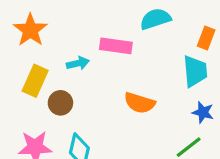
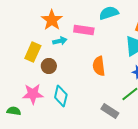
orange star: (30, 30) -> (52, 20), moved
orange semicircle: (140, 103) -> (99, 66), turned 66

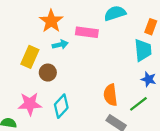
orange semicircle: (99, 66) -> (110, 95), moved
cyan diamond: (61, 96) -> (61, 106), turned 30

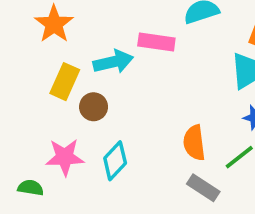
orange star: (51, 21) -> (54, 24), moved
cyan arrow: (60, 45) -> (113, 62), size x1.5

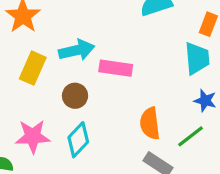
pink rectangle: (156, 42) -> (116, 68), moved
brown circle: (94, 107) -> (75, 96), moved

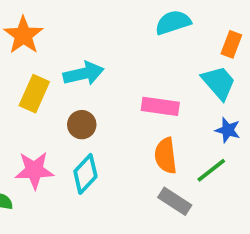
cyan trapezoid: (197, 58) -> (219, 83), turned -36
pink rectangle: (116, 68) -> (160, 106), moved

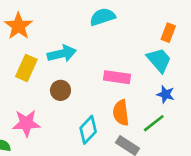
cyan semicircle: (173, 22) -> (103, 17), moved
cyan diamond: (85, 174) -> (88, 130), moved

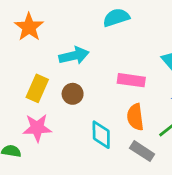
yellow rectangle: (26, 68) -> (37, 88), moved
cyan diamond: (88, 130) -> (101, 135), turned -44

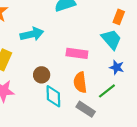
brown circle: (73, 94) -> (42, 75), moved

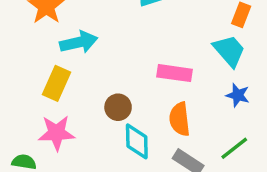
cyan arrow: (32, 34) -> (79, 42), moved
green line: (107, 91) -> (234, 148), moved

